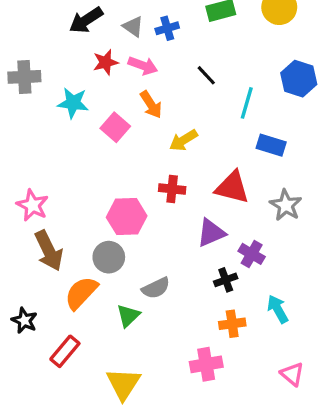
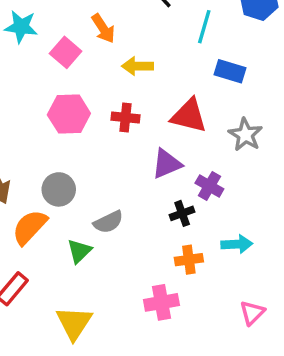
yellow arrow: (183, 140) -> (137, 66), turned 32
pink hexagon: (127, 217) -> (69, 114), moved
cyan arrow: (278, 309) -> (237, 244), turned 116
pink triangle: (292, 374) -> (252, 313), turned 35

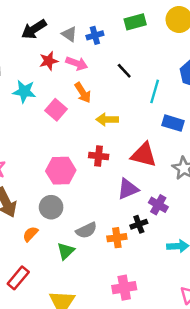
pink hexagon: (69, 114) -> (61, 171), moved
orange semicircle: (30, 227) -> (30, 234), size x0.6
orange cross: (189, 260) -> (117, 238), moved

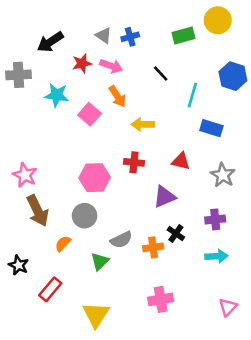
green rectangle: (135, 22) -> (183, 36), moved
black arrow: (34, 29) -> (50, 42), moved
red triangle: (144, 155) -> (181, 161), size x0.7
purple cross: (158, 205) -> (215, 219), moved, turned -36
black cross: (139, 224) -> (176, 233), turned -35

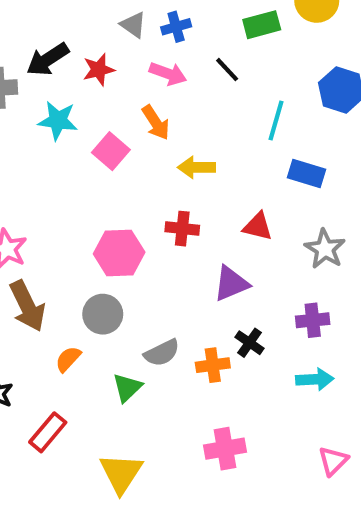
black arrow: (50, 42) -> (48, 59), moved
pink arrow: (111, 66) -> (168, 74), moved
black line: (161, 74) -> (227, 70), moved

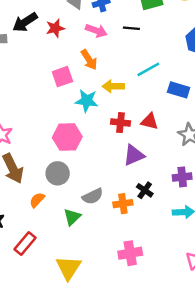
black line: (227, 70) -> (131, 28), turned -42
cyan star: (58, 121) -> (87, 101), moved
cyan line: (276, 121) -> (148, 69), moved, turned 45
pink square: (111, 151) -> (62, 77), turned 30
red cross: (182, 229) -> (120, 123), moved

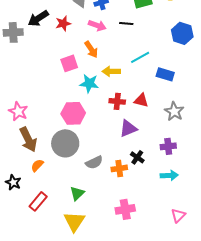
gray circle: (58, 173) -> (65, 143), size x1.4
orange semicircle: (37, 200) -> (37, 165), moved
green triangle: (72, 217) -> (77, 193), moved

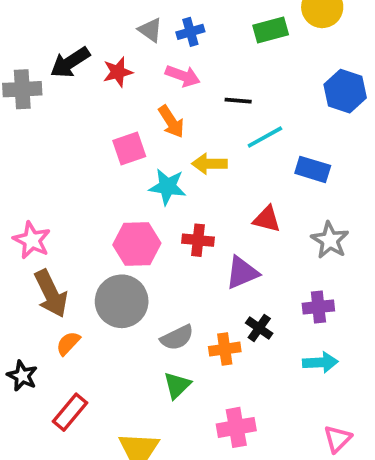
black line: (126, 23) -> (238, 101), moved
red cross: (117, 101) -> (198, 240), moved
green triangle: (77, 193) -> (177, 385), moved

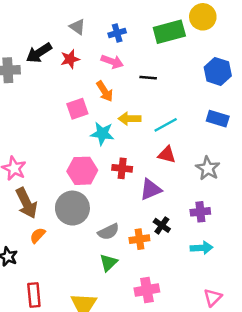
gray triangle: (150, 30) -> (77, 27), moved
green rectangle: (271, 30) -> (169, 32), size x1.4
cyan line: (265, 137) -> (166, 125), moved
blue rectangle: (313, 169) -> (218, 119), moved
red rectangle: (70, 412) -> (34, 295), moved, turned -45

